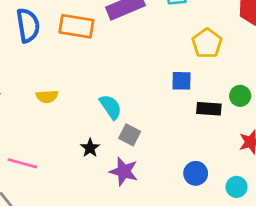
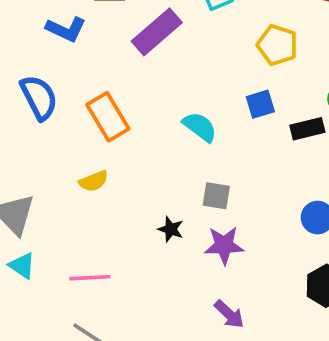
orange rectangle: (76, 26) -> (108, 117), moved, turned 68
cyan semicircle: (111, 107) -> (200, 127), moved

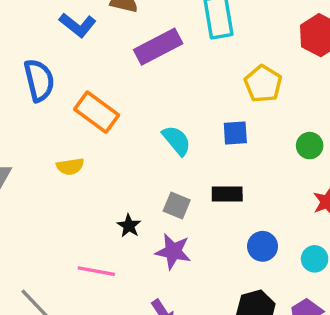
orange rectangle: (108, 117) -> (97, 112), turned -36
black rectangle: (307, 129) -> (227, 194), moved
pink line: (90, 278) -> (96, 271), moved

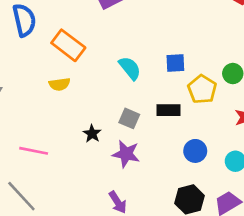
yellow pentagon: (263, 84) -> (202, 89), moved
yellow semicircle: (70, 166) -> (59, 84), moved
pink line: (96, 271) -> (34, 151), moved

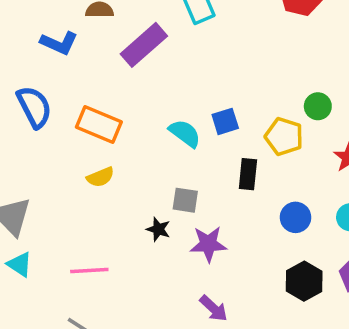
blue square: (175, 63) -> (225, 121), moved
black rectangle: (168, 110) -> (248, 174), turned -70
gray square: (129, 118) -> (185, 200), moved

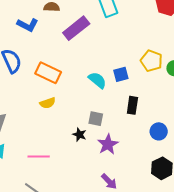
yellow pentagon: (284, 136) -> (151, 61), moved
purple star: (208, 244) -> (108, 144), turned -30

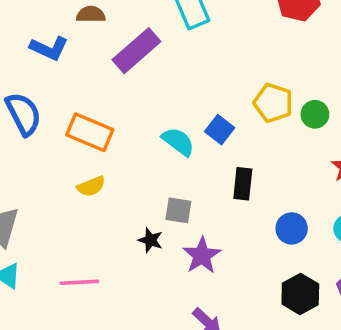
blue square: (121, 74) -> (220, 130), turned -35

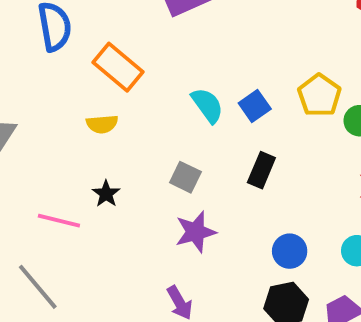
blue circle: (292, 228) -> (290, 251), moved
black star: (150, 240) -> (106, 194), moved

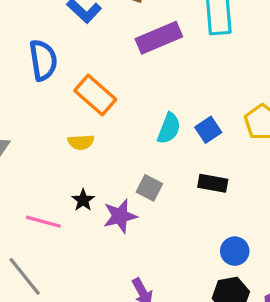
cyan semicircle: (207, 105) -> (169, 128), turned 56
black rectangle: (261, 170) -> (213, 183), turned 76
purple star: (196, 232) -> (120, 216), moved

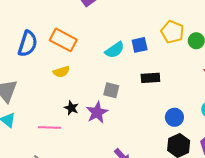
blue semicircle: (43, 60) -> (28, 44), moved, turned 40
cyan semicircle: (169, 128) -> (115, 50), turned 48
blue square: (208, 130) -> (140, 45), turned 35

